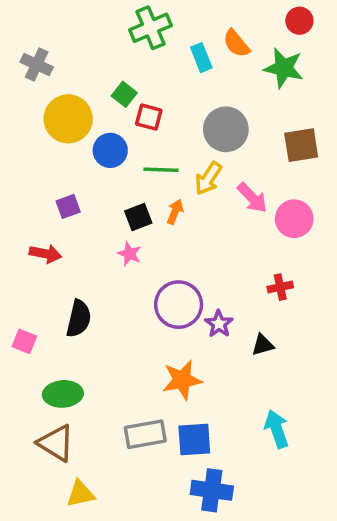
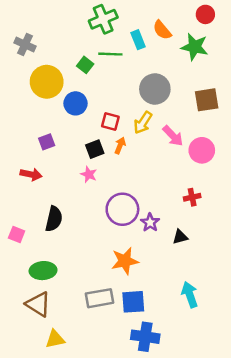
red square: (149, 117) -> (110, 121), moved
green line: (161, 170) -> (110, 54), moved

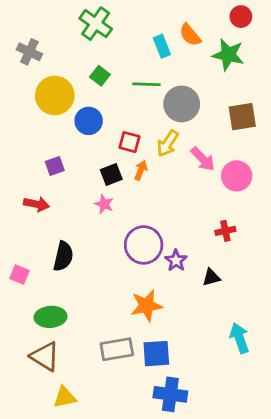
green cross: (103, 19) -> (96, 24), moved, turned -32
green line: (110, 54) -> (146, 84), moved
cyan arrow: (190, 295) -> (239, 338), moved

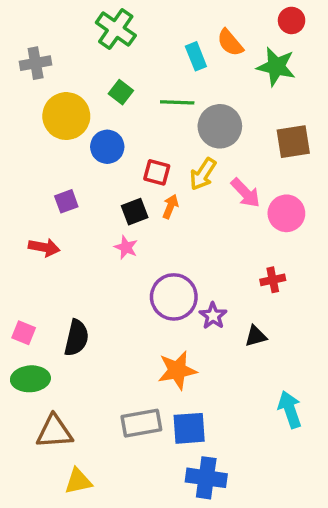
gray cross: (29, 52) -> (36, 63), turned -35
black semicircle: (63, 256) -> (77, 338), moved
green ellipse: (51, 317) -> (30, 379), moved
brown triangle: (45, 356) -> (54, 432), turned -36

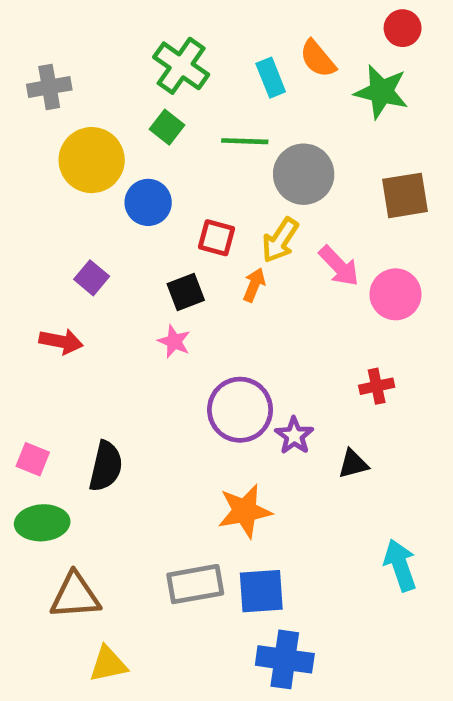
green cross: (116, 29) -> (181, 66), moved
purple square: (66, 201) -> (92, 278), turned -30
orange arrow: (170, 206) -> (254, 285), moved

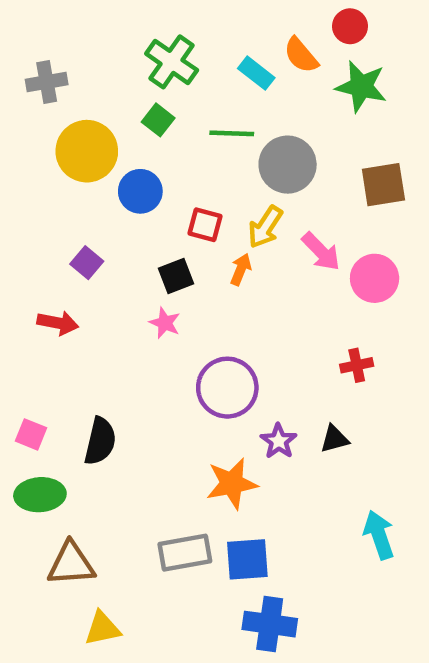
red circle: (403, 28) -> (350, 26), moved
cyan rectangle: (271, 78) -> (256, 73), turned -30
purple star: (294, 436) -> (279, 441), moved

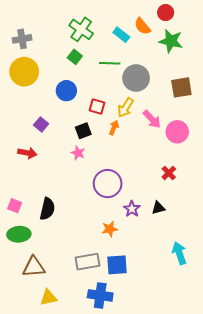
yellow circle: (87, 151) -> (24, 72), moved
red cross: (357, 365) -> (169, 173), turned -32
orange star: (232, 484) -> (110, 229), size x0.7
blue cross: (270, 624) -> (100, 295), moved

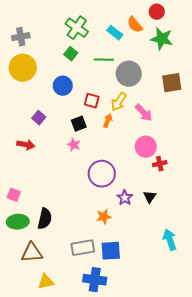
pink circle: (177, 132) -> (146, 147), moved
red cross: (169, 173) -> (160, 164), turned 32
black triangle: (158, 208) -> (150, 197), turned -40
black semicircle: (47, 209) -> (45, 219), moved

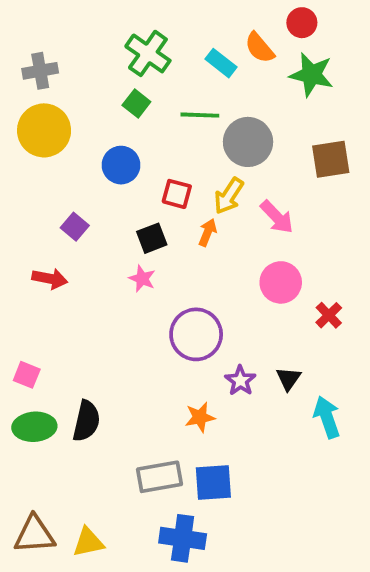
red cross: (160, 164) -> (329, 315), moved, turned -32
cyan arrow: (170, 240) -> (327, 417), moved
brown triangle: (32, 253) -> (34, 535), moved

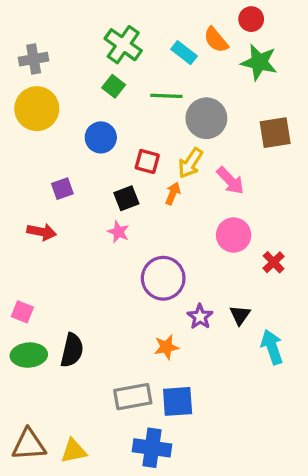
purple square: (75, 227) -> (62, 189), turned 30

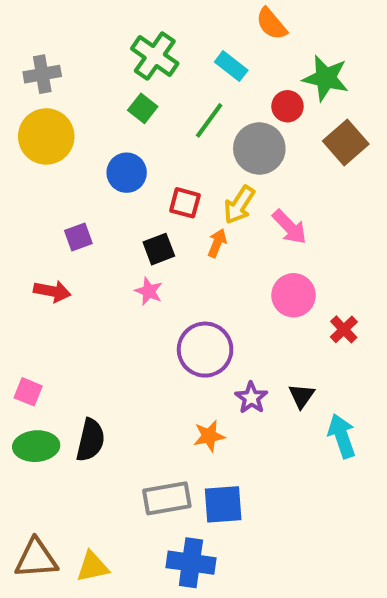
red circle: (251, 19) -> (287, 106), moved
orange semicircle: (216, 40) -> (271, 24), moved
green line: (166, 96) -> (209, 120), turned -56
brown square: (275, 133) -> (346, 142), moved, turned -32

